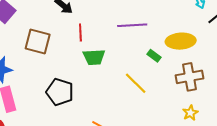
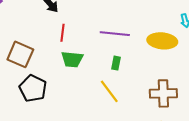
yellow ellipse: (181, 41) -> (162, 41), moved
brown square: (38, 42) -> (20, 54), moved
green rectangle: (154, 56) -> (116, 63), moved, turned 56

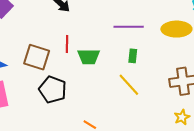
red line: (62, 33) -> (67, 44), moved

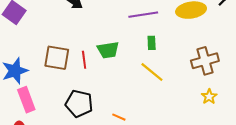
red line: (67, 44) -> (84, 60), moved
black pentagon: (53, 90) -> (79, 104), moved

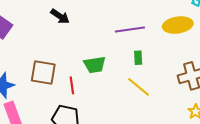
red line: (84, 60) -> (72, 85), moved

